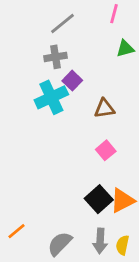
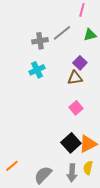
gray line: (62, 23) -> (62, 33), moved
purple square: (72, 81) -> (80, 63), moved
cyan cross: (51, 97) -> (37, 70), size x0.7
yellow semicircle: (122, 245) -> (88, 168), moved

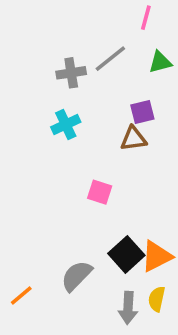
purple square: (80, 63) -> (142, 112), turned 32
pink square: (76, 108) -> (100, 192), moved, turned -32
gray semicircle: (43, 175) -> (76, 276), moved

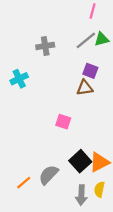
gray line: (110, 59) -> (86, 40), moved
purple square: (142, 112) -> (90, 71), turned 35
cyan cross: (66, 124) -> (19, 79), moved
orange line: (21, 295) -> (24, 183), moved

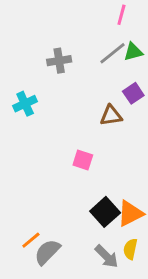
purple square: (90, 71) -> (133, 93), moved, turned 35
gray semicircle: (49, 175) -> (47, 252), moved
gray arrow: (81, 195) -> (107, 256), turned -48

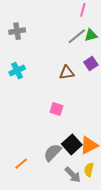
gray cross: (59, 61) -> (17, 31), moved
brown triangle: (111, 116) -> (67, 73), moved
gray semicircle: (47, 252) -> (52, 152), moved

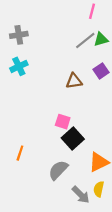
cyan cross: (17, 71) -> (19, 66), moved
black square: (72, 144) -> (73, 138), moved
orange line: (21, 164) -> (20, 153), moved, turned -32

